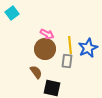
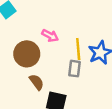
brown circle: (45, 49) -> (27, 54), moved

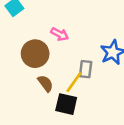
yellow line: (78, 49) -> (74, 82), moved, turned 40

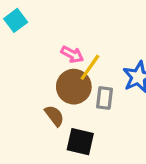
brown circle: (35, 54) -> (74, 87), moved
yellow line: (74, 82) -> (90, 67), moved

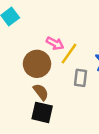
brown circle: (74, 87) -> (37, 64), moved
black square: (80, 142) -> (42, 112), moved

